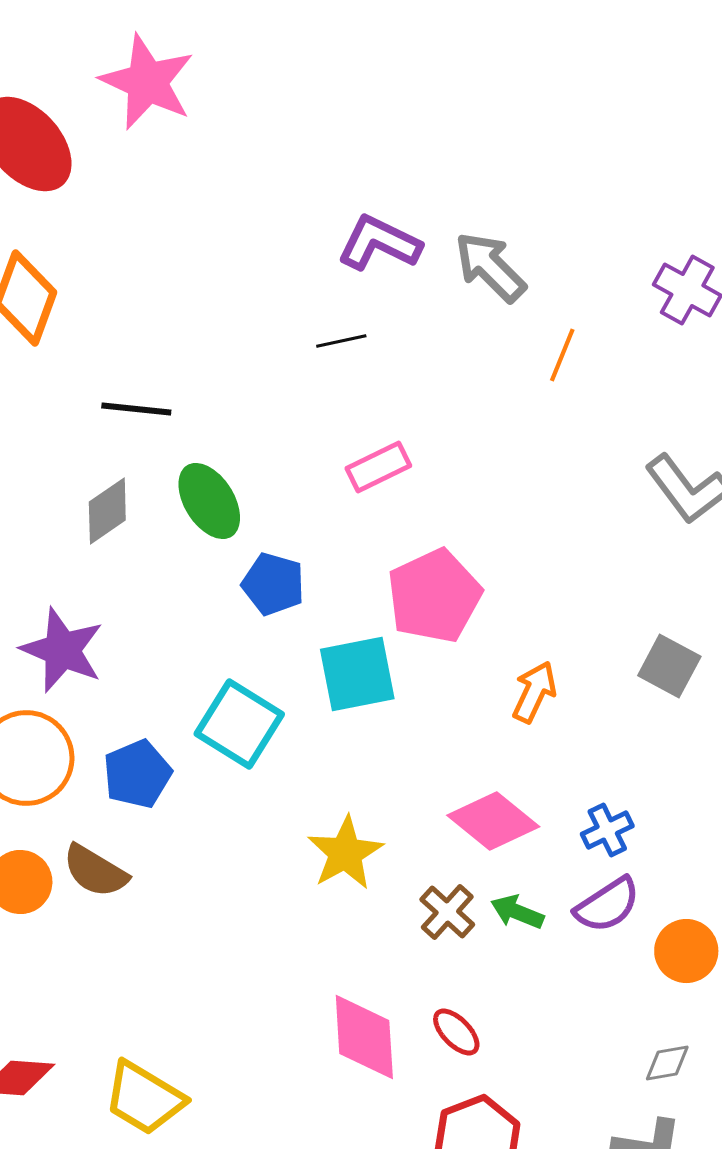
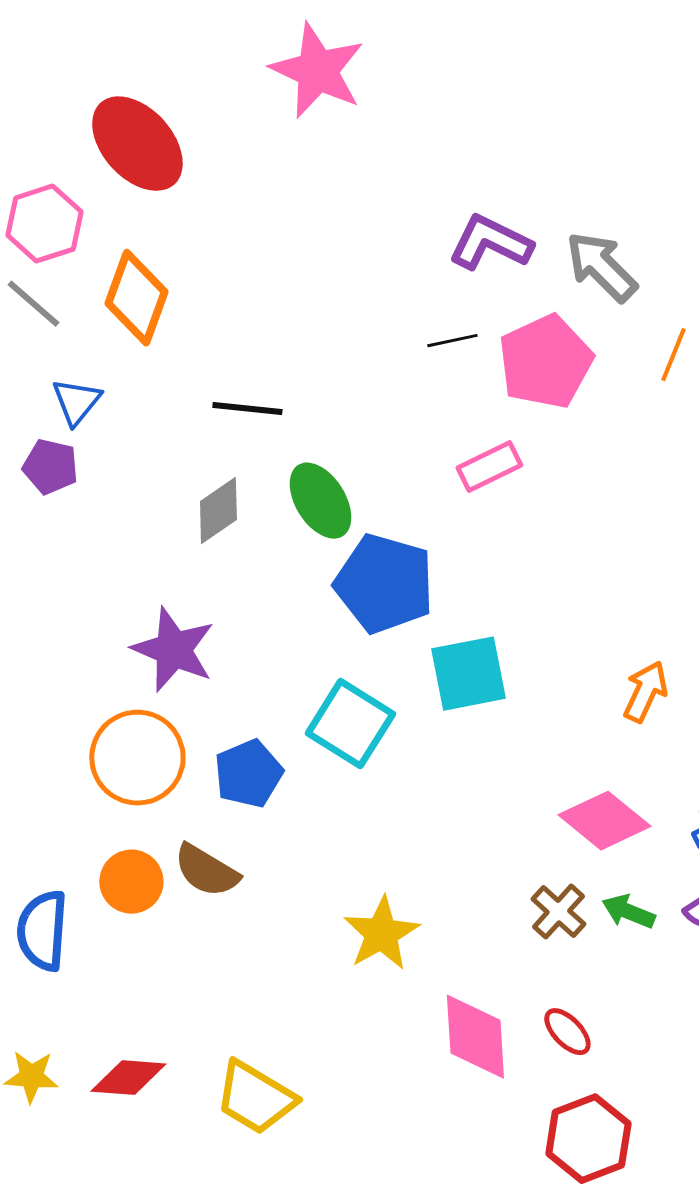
pink star: (147, 82) -> (317, 71), moved
blue pentagon: (273, 584) -> (384, 584), size x1.6
pink pentagon: (434, 596) -> (545, 362), moved
yellow star: (345, 853) -> (381, 934), moved

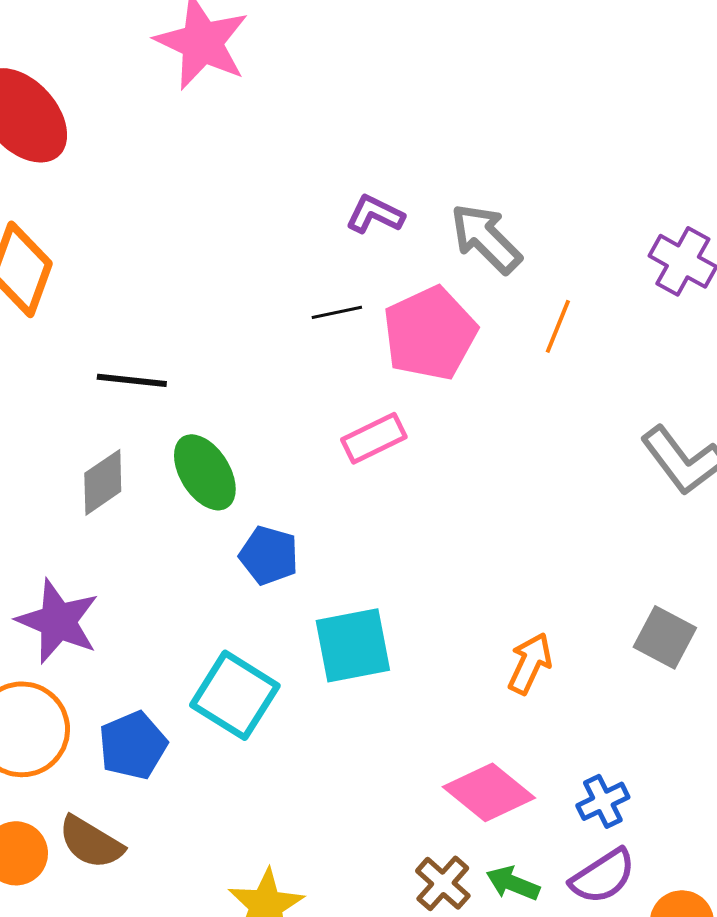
purple L-shape: (490, 243) -> (375, 214), size x0.7
blue pentagon: (384, 584) -> (269, 555), size x0.6

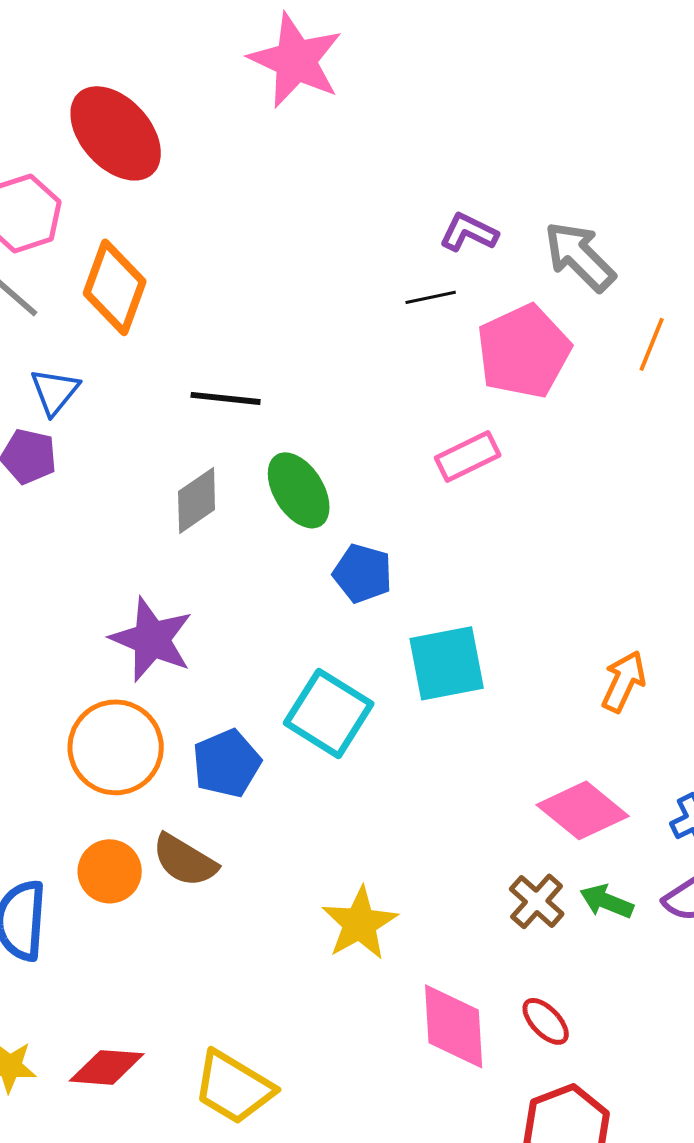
black line: (337, 312) -> (431, 297), moved

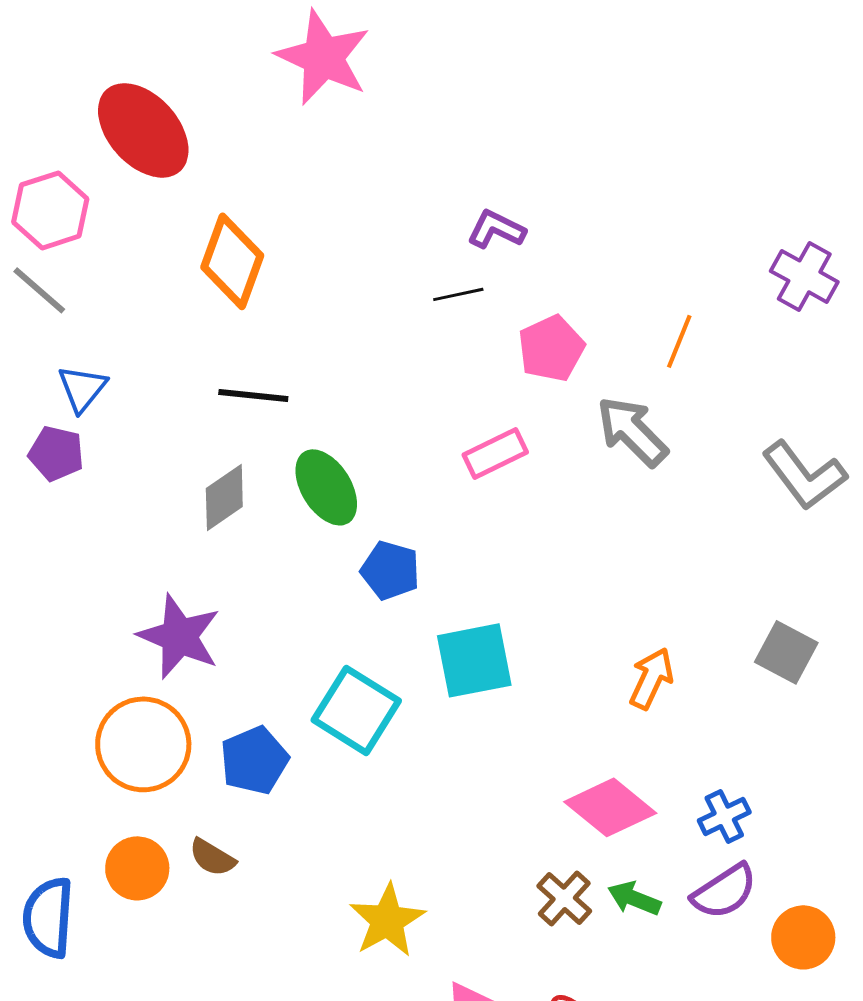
gray arrow: (580, 256) -> (632, 431), moved
orange diamond: (115, 287) -> (232, 261), moved
pink pentagon: (524, 351) -> (551, 348), size x0.7
brown semicircle: (185, 860) -> (212, 857), size x0.7

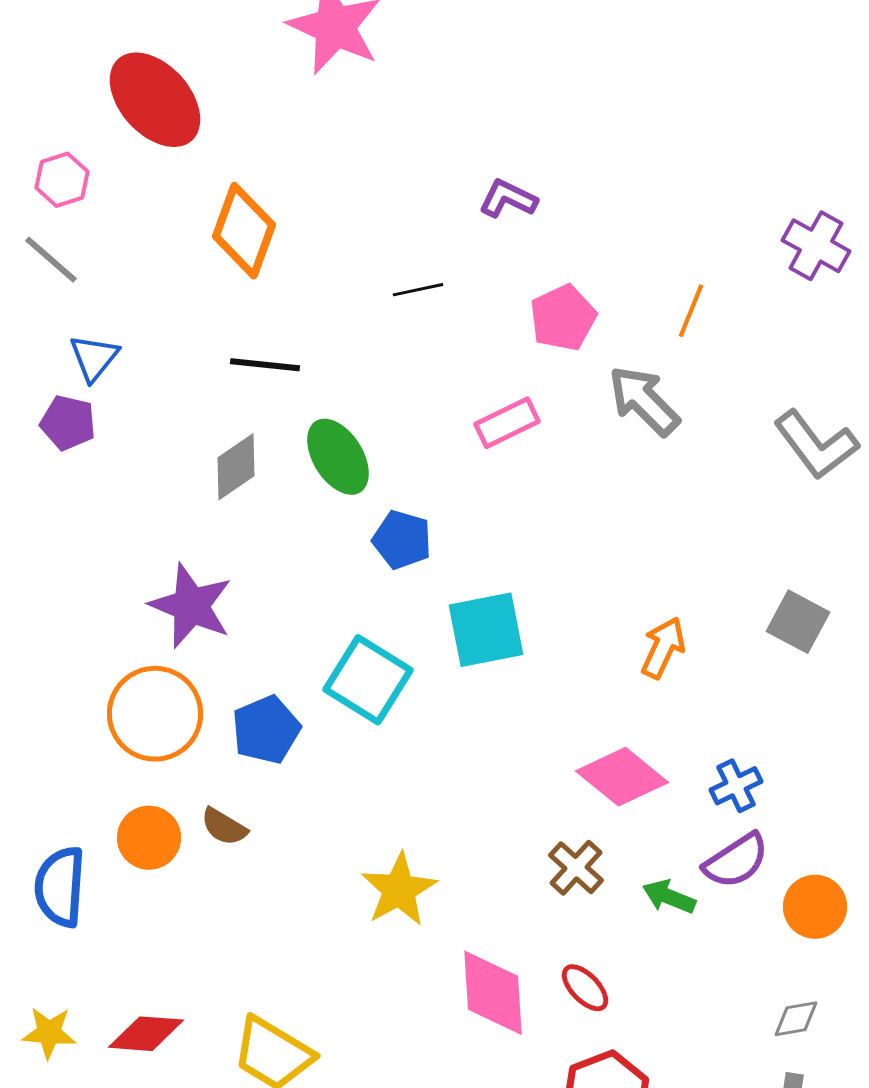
pink hexagon: (50, 210) -> (62, 180), size x0.7
black line: (458, 294) -> (418, 290), moved
green arrow: (634, 898) -> (669, 897), moved

